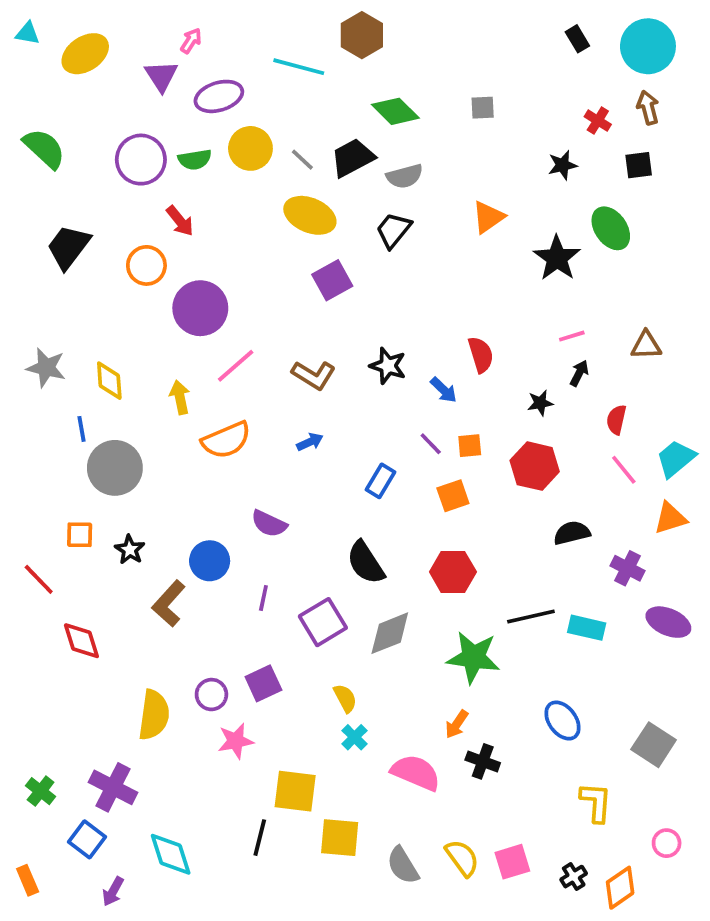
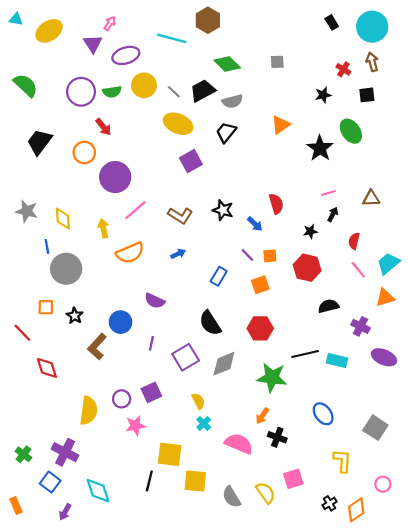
pink square: (512, 862) -> (293, 479), moved

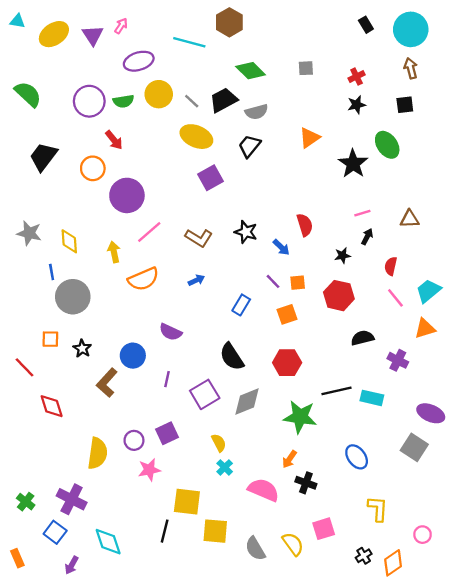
purple triangle: (93, 44) -> (93, 35), moved
red cross: (343, 69) -> (357, 76), moved, turned 32
purple ellipse: (384, 357) -> (431, 413), moved
gray square: (375, 428) -> (414, 447), moved

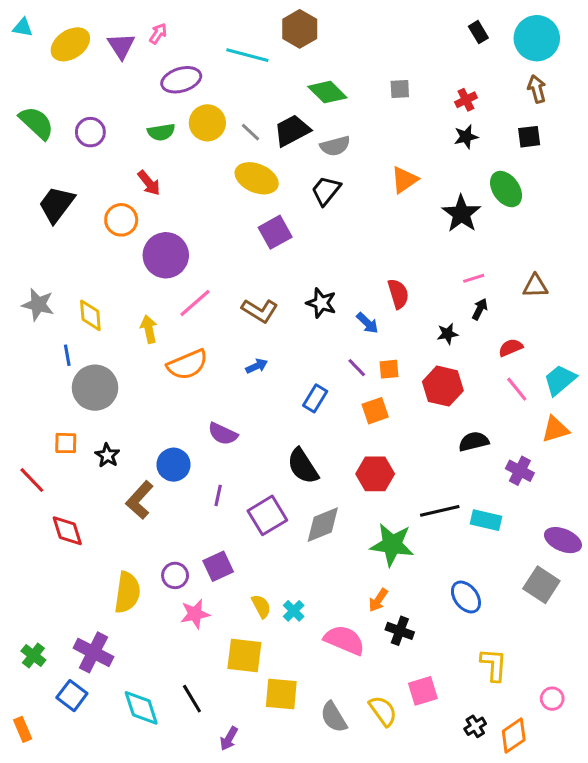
purple circle: (89, 101) -> (90, 132), moved, size x0.7
red semicircle: (391, 266) -> (511, 348), turned 54
yellow semicircle: (219, 443) -> (261, 606), moved
black line: (165, 531) -> (192, 699), moved, turned -45
purple arrow: (72, 565) -> (229, 739), moved

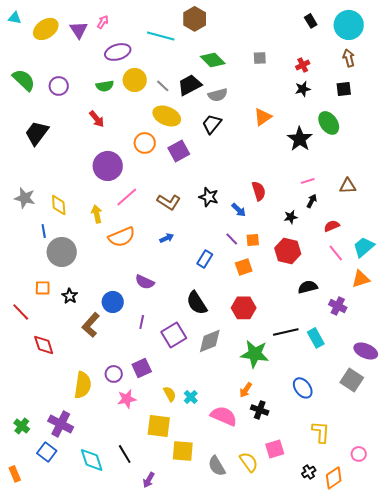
orange circle: (121, 220) -> (145, 143), moved
cyan rectangle: (486, 520) -> (316, 338), turned 48

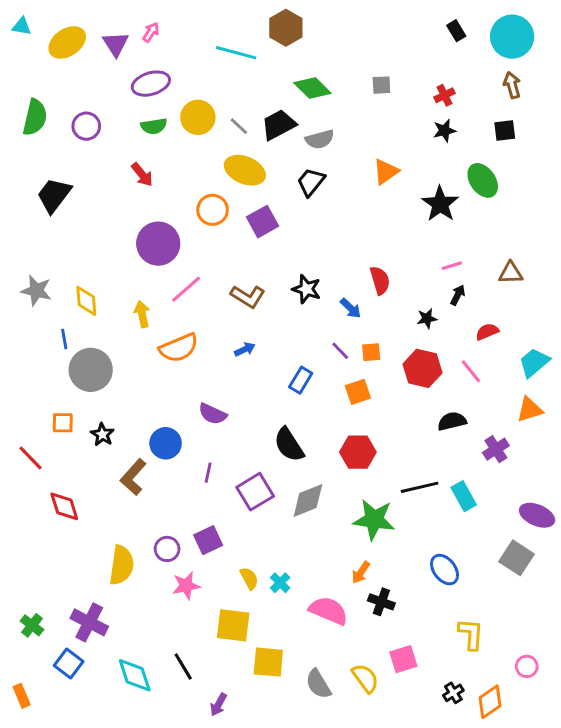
purple ellipse: (118, 52) -> (151, 84), moved
green semicircle: (24, 80) -> (35, 117), turned 60
pink line: (336, 253) -> (471, 371), moved
purple cross: (338, 306) -> (496, 449), turned 30

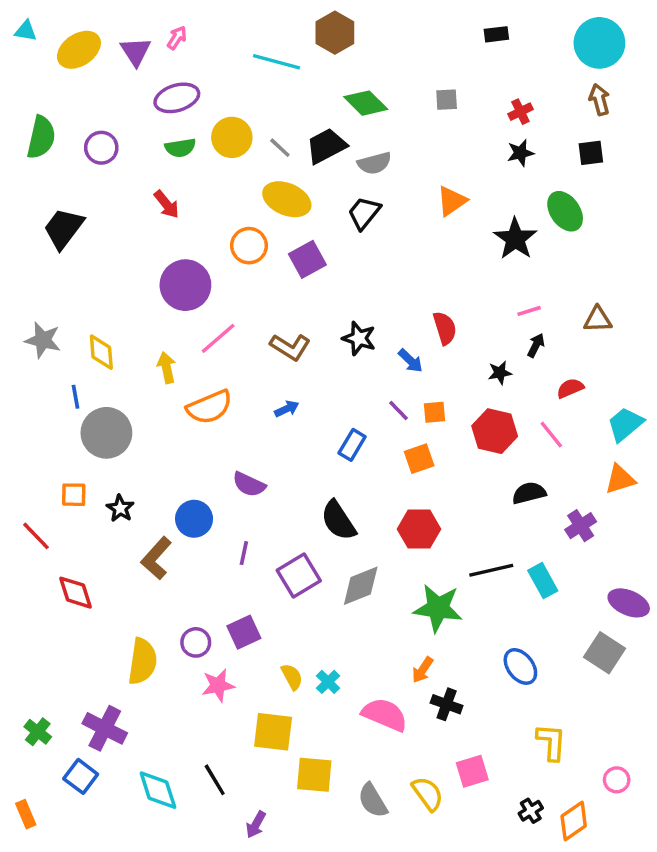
black rectangle: (456, 31) -> (496, 34), moved, turned -66

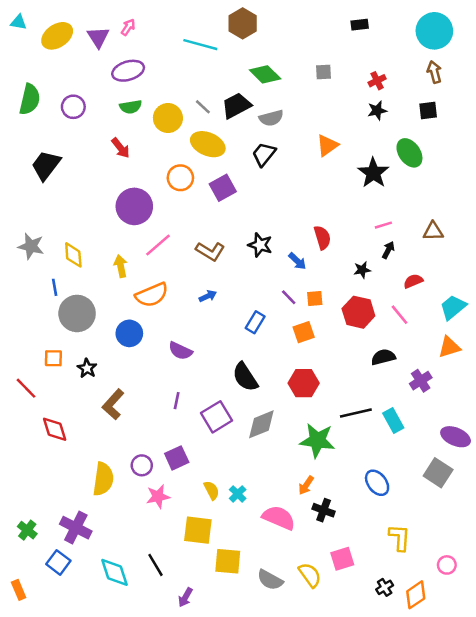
yellow circle: (232, 137) -> (168, 118), moved
blue circle: (194, 519) -> (129, 333), moved
gray semicircle: (373, 800) -> (270, 580), turned -30

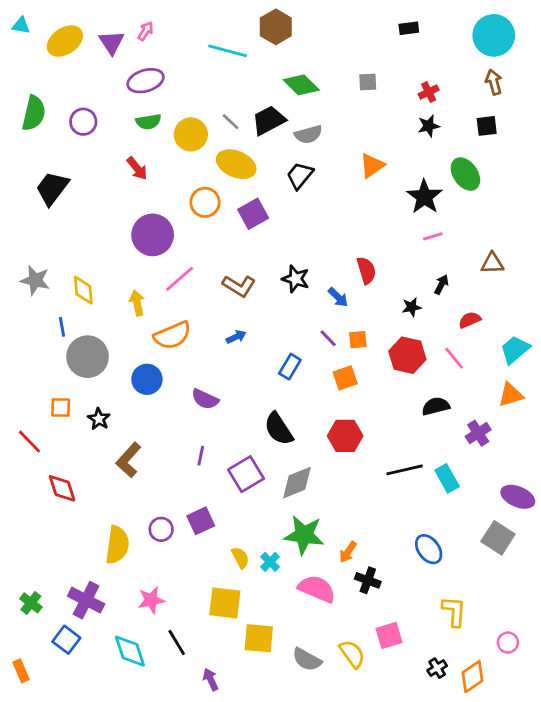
pink line: (383, 225) -> (433, 236), moved
green star: (317, 440) -> (304, 535), moved
pink star: (158, 496) -> (151, 600), moved
purple arrow: (185, 597) -> (211, 679), turned 126

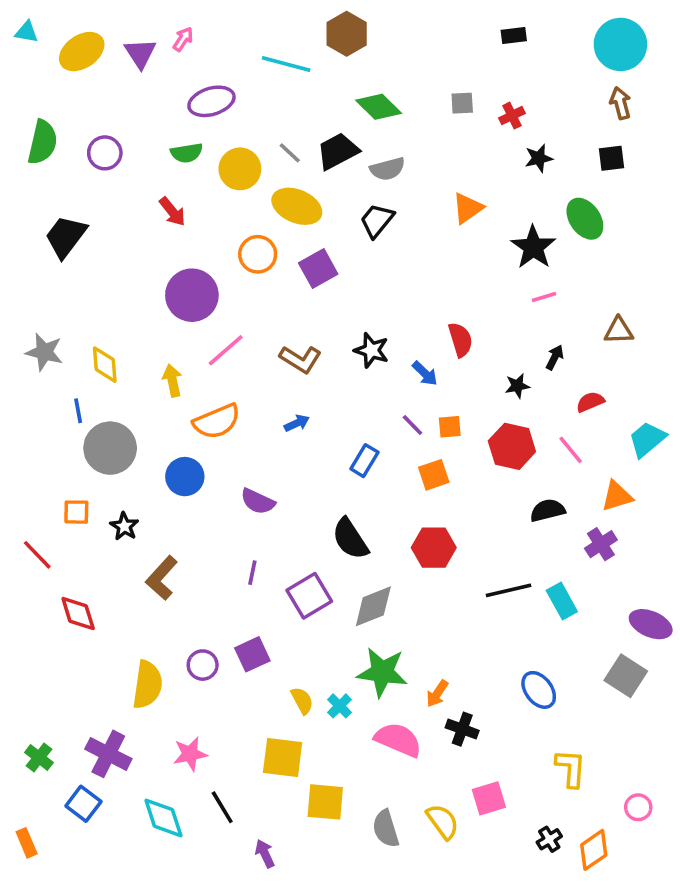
purple ellipse: (146, 81) -> (211, 101), moved
red cross: (429, 92) -> (512, 116), moved
orange triangle: (511, 395) -> (617, 496), moved
gray semicircle: (307, 660) -> (386, 829), turned 44

